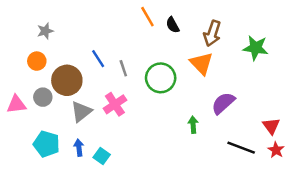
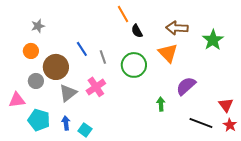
black semicircle: (173, 25) -> (137, 31), moved
brown arrow: (212, 33) -> (177, 28), turned 75
green star: (256, 48) -> (213, 40), turned 30
pink triangle: (16, 104) -> (17, 100), moved

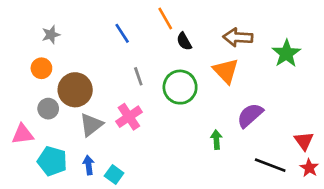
blue line: (82, 49) -> (122, 33), moved

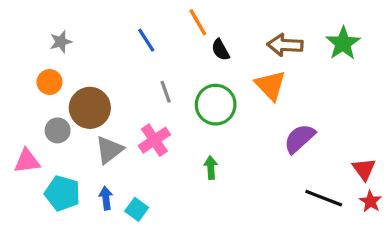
green star: (286, 53) -> (343, 43), moved
green arrow: (216, 140) -> (211, 168), moved

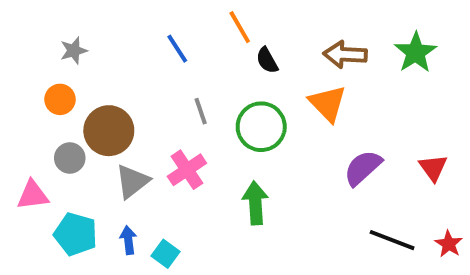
green arrow: (211, 168) -> (255, 203), size x1.5
red triangle: (364, 169) -> (433, 168), moved

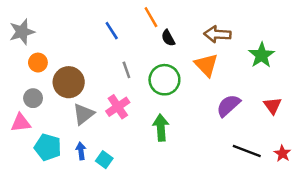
gray star: (74, 51) -> (22, 32), moved, size x1.5
green star: (416, 53) -> (262, 55), moved
gray circle: (70, 158) -> (33, 98), moved

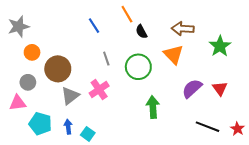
red triangle: (273, 106) -> (220, 88), moved
green arrow: (161, 128) -> (153, 107), moved

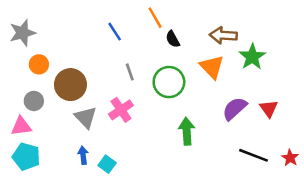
green star: (220, 46) -> (252, 57), moved
gray triangle: (70, 96) -> (86, 117), turned -36
cyan pentagon: (40, 124) -> (26, 157), moved

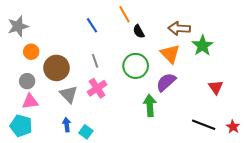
gray line: (130, 72) -> (95, 61), moved
purple semicircle: (235, 109) -> (166, 82), moved
pink triangle: (21, 126) -> (30, 101), moved

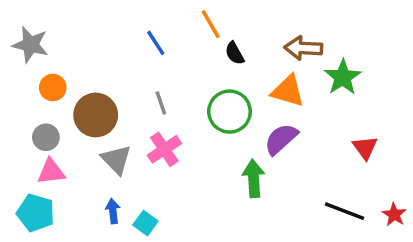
gray star: (18, 26) -> (30, 45), turned 30
orange triangle: (170, 54) -> (288, 91), turned -30

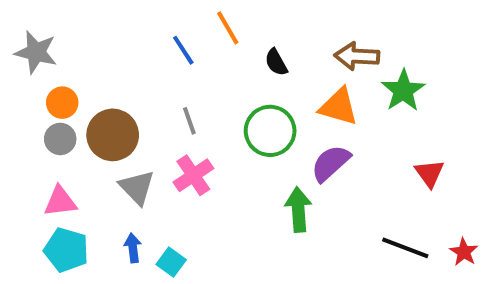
orange line: (211, 24) -> (228, 28), moved
gray circle: (46, 137) -> (60, 139), moved
cyan pentagon: (36, 213) -> (66, 250), moved

